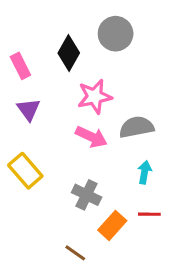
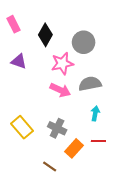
gray circle: (116, 34) -> (84, 42), moved
pink rectangle: (20, 66) -> (14, 24), moved
purple triangle: (29, 109) -> (19, 61), moved, turned -35
yellow rectangle: (25, 171) -> (22, 127), moved

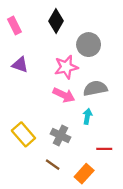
black diamond: (45, 35) -> (56, 21), moved
cyan arrow: (95, 113) -> (87, 116), moved
orange rectangle: (74, 148) -> (84, 174), moved
brown line: (50, 166) -> (53, 165), moved

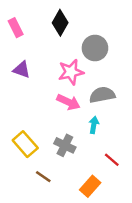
red line: (104, 149) -> (112, 160), turned 40
brown line: (53, 165) -> (43, 177), moved

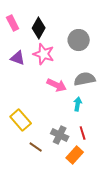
black diamond: (60, 23) -> (39, 28), moved
pink star: (71, 72) -> (44, 54), moved, turned 30
gray cross: (65, 145) -> (60, 135), moved
red line: (112, 160) -> (83, 133), moved, turned 32

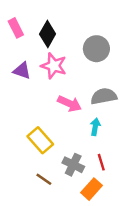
yellow rectangle: (21, 120) -> (40, 140), moved

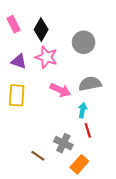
yellow rectangle: (40, 140) -> (17, 95), moved, turned 45
red line: (101, 162) -> (88, 130), moved

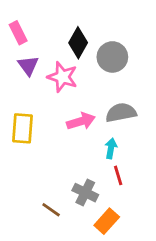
black diamond: (41, 30) -> (78, 43), moved
purple triangle: (19, 61) -> (28, 66), moved, turned 35
pink arrow: (60, 90) -> (81, 121), turned -42

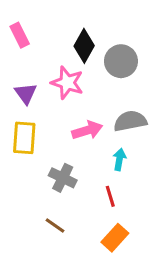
purple triangle: (28, 66) -> (26, 93), moved
red line: (118, 175) -> (110, 196), moved
gray cross: (85, 193) -> (63, 178), moved

